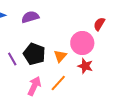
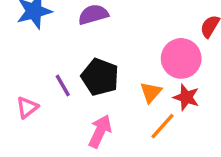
orange triangle: (60, 56) -> (151, 92), moved
orange line: (58, 83) -> (163, 126), moved

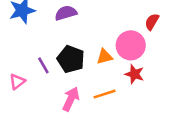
orange triangle: (151, 92) -> (104, 57), moved, turned 35
orange line: (163, 126) -> (104, 94), moved, turned 30

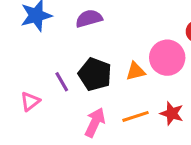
red star: (134, 74) -> (172, 113), moved

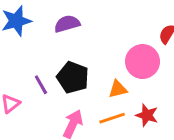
orange triangle: (136, 71) -> (118, 89), moved

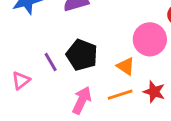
orange triangle: (118, 89) -> (126, 66), turned 48

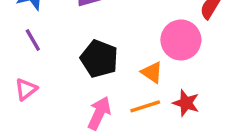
purple line: (51, 62) -> (33, 40), moved

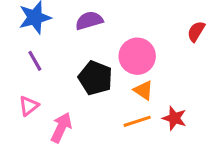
pink circle: (181, 40) -> (137, 56), moved
pink arrow: (99, 113) -> (61, 127), moved

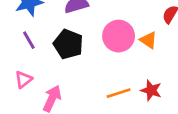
black pentagon: (95, 78) -> (68, 44), moved
orange triangle: (143, 90) -> (148, 40), moved

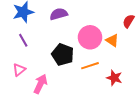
black pentagon: (68, 44) -> (63, 55), moved
orange line: (119, 93) -> (90, 66), moved

